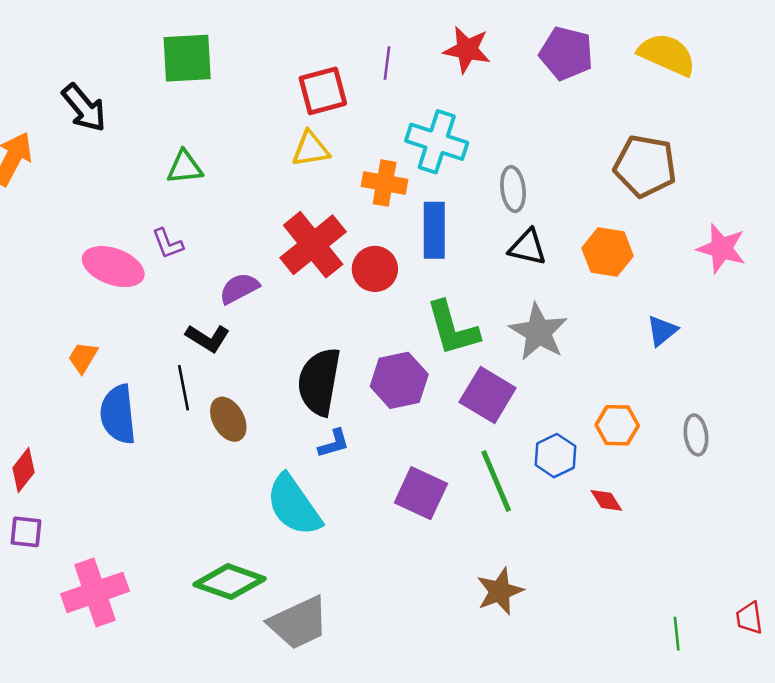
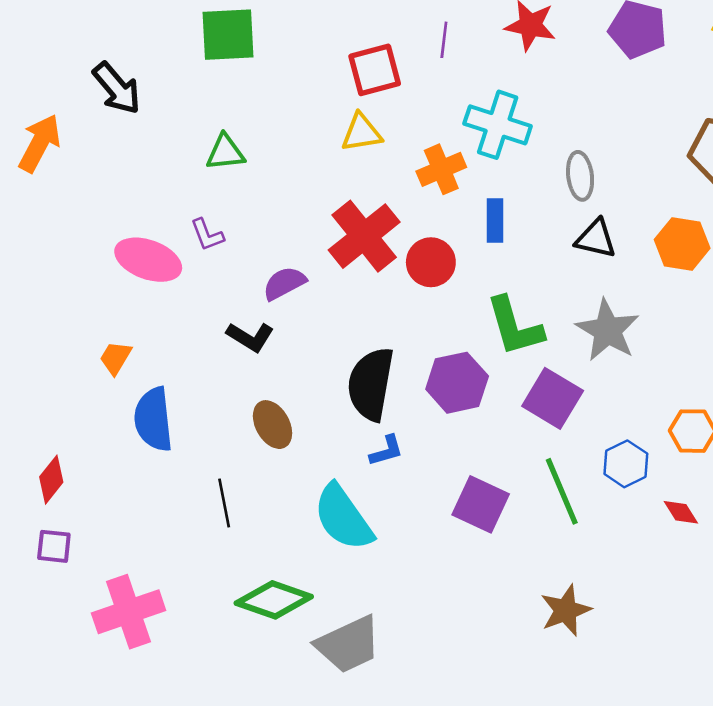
orange cross: (385, 183) -> (441, 169), turned -33
blue rectangle: (434, 230) -> (495, 220), size x0.7
black line: (183, 388) -> (224, 503), moved

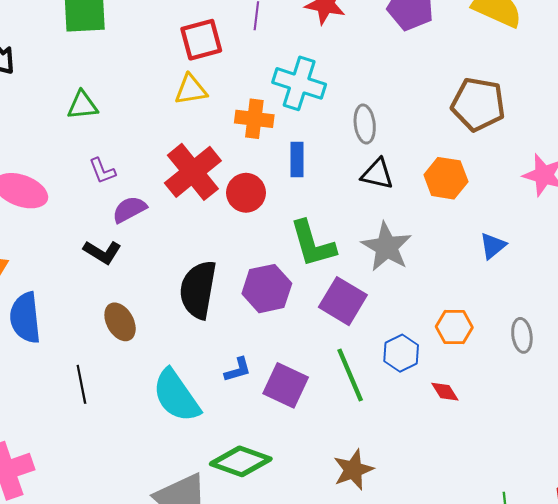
orange cross: (441, 169) -> (254, 119), turned 30
purple L-shape: (207, 235) -> (102, 171), moved
blue L-shape: (386, 451) -> (238, 370), moved
green diamond: (274, 600) -> (241, 461), moved

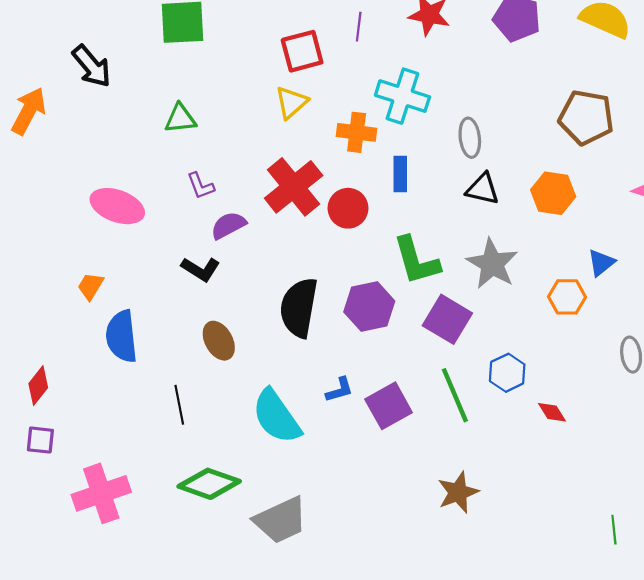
yellow triangle: (191, 90) -> (291, 102), turned -32
orange hexagon: (454, 327) -> (567, 297), moved
purple square: (286, 385) -> (389, 406), turned 36
green diamond: (241, 461) -> (209, 484), moved

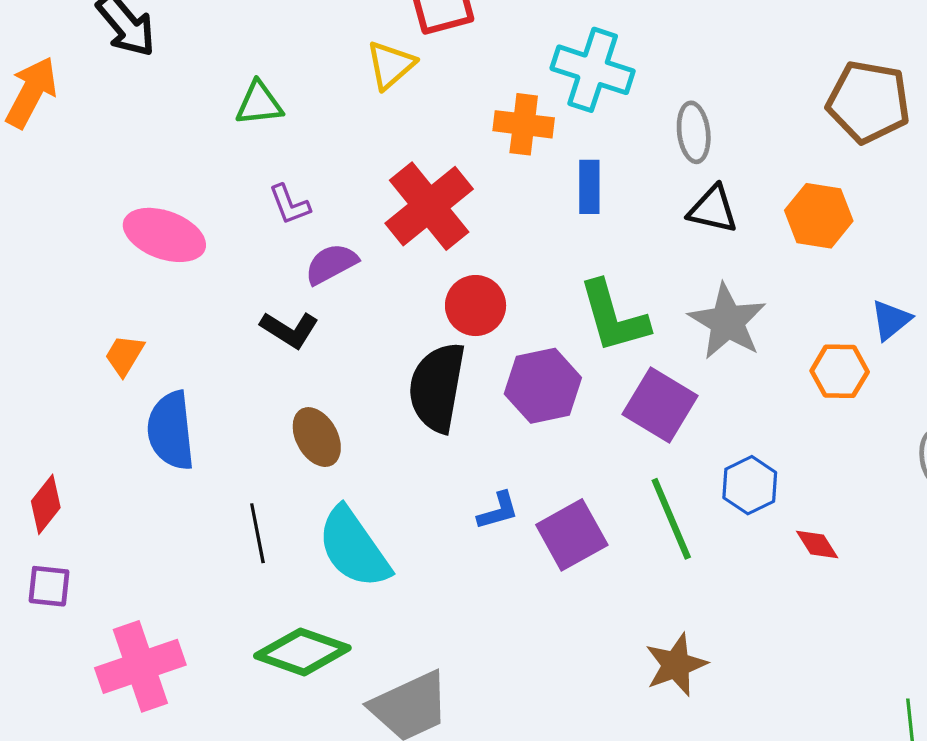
yellow triangle: (291, 102) -> (391, 65), moved
red circle: (348, 208) -> (476, 306), moved
cyan semicircle: (276, 417) -> (354, 548), moved

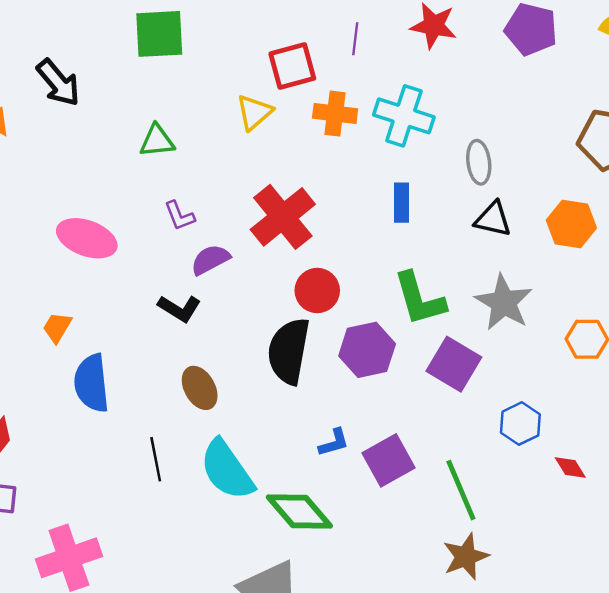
orange cross: (524, 124) -> (335, 114), moved
green line: (671, 519) -> (461, 490), moved
green diamond: (302, 652) -> (299, 511), moved, turned 30

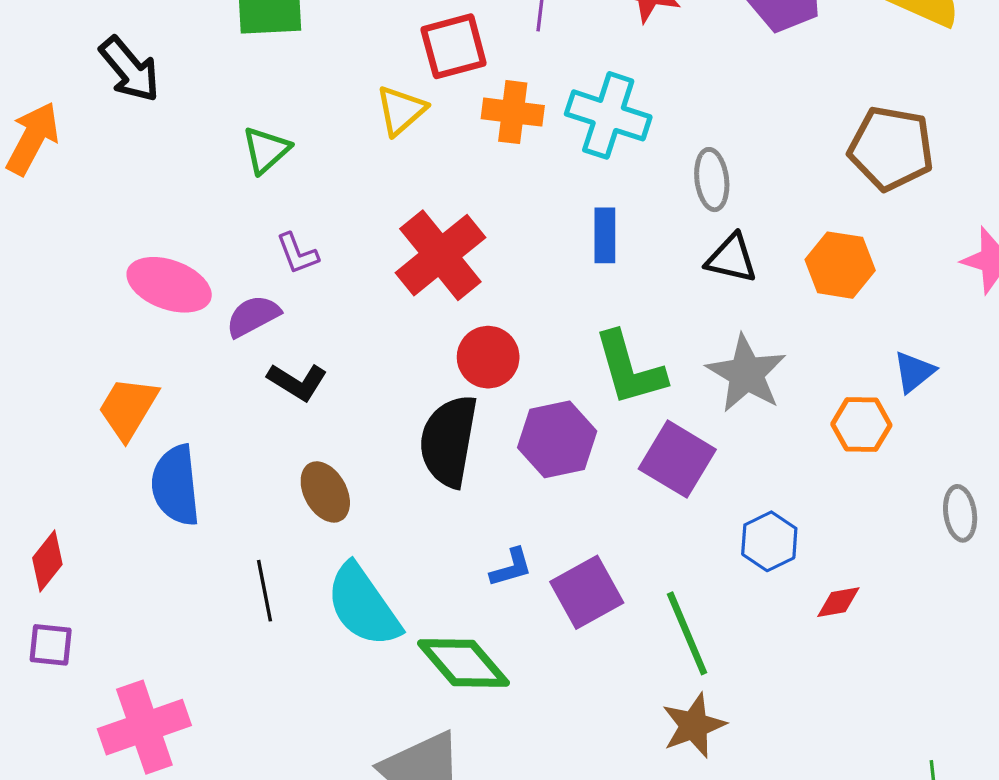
green triangle: (157, 141) -> (266, 150), turned -36
purple semicircle: (210, 260) -> (253, 316), moved
orange trapezoid: (57, 327) -> (128, 408), size x1.5
red diamond: (570, 467) -> (838, 602), turned -68

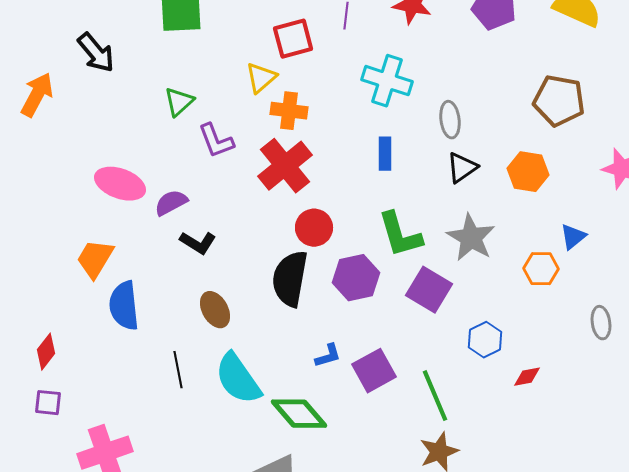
orange cross: (513, 112) -> (289, 111), moved
purple L-shape: (297, 254) -> (216, 141), moved, size x1.4
black triangle: (731, 258) -> (462, 168), turned -48

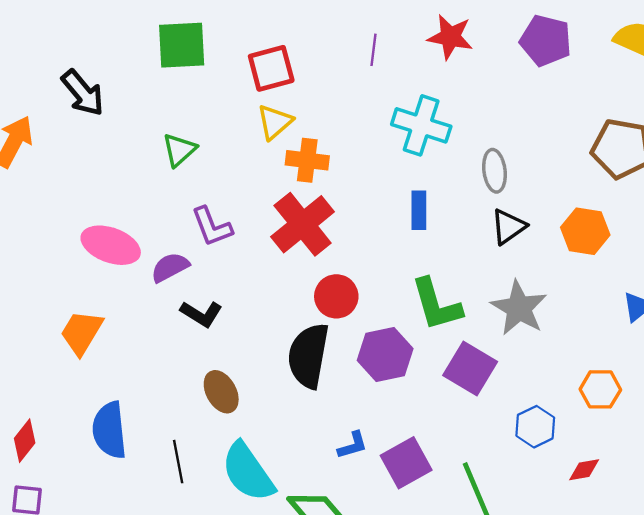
red square: (293, 39) -> (271, 68), moved
purple L-shape: (216, 141) -> (212, 227), moved
orange hexagon: (541, 269) -> (600, 389), moved
blue semicircle: (124, 306) -> (109, 430), moved

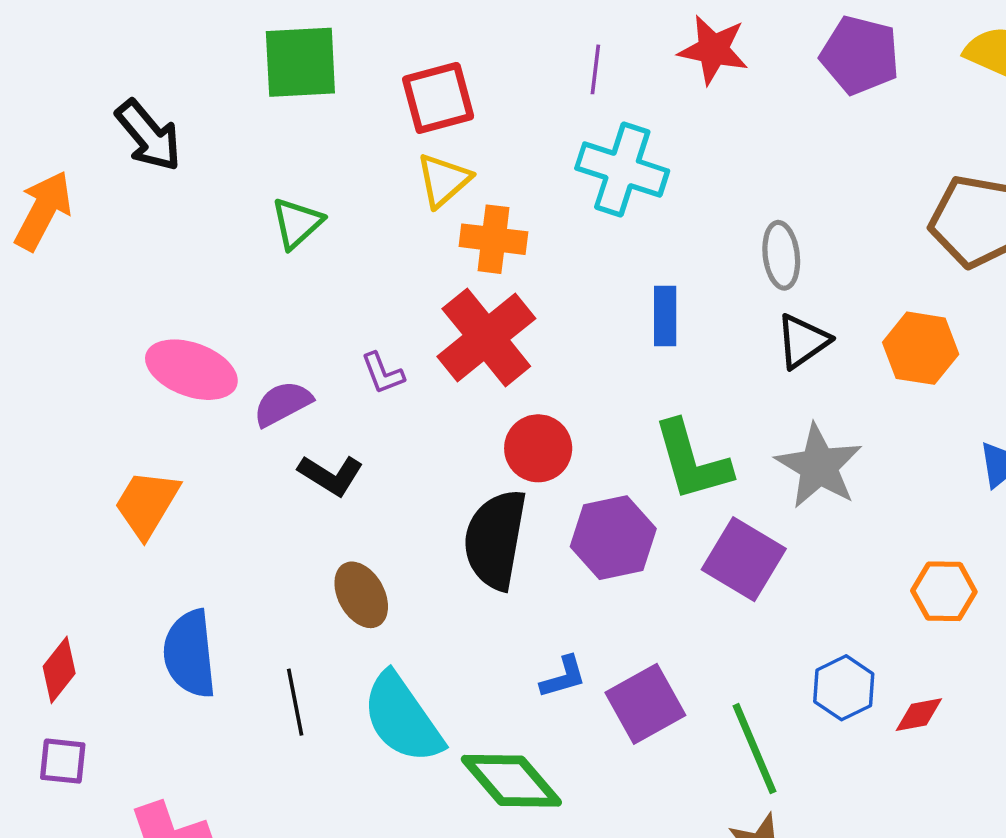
cyan cross: (421, 125) -> (622, 169), moved
purple L-shape: (212, 227) -> (383, 373), moved, size x0.7
blue hexagon: (535, 427) -> (844, 688), moved

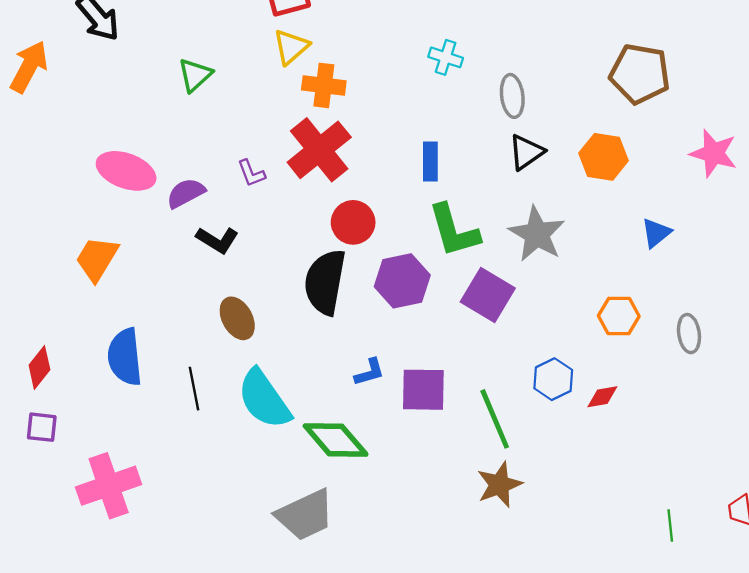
cyan cross: (622, 169) -> (446, 57), moved, size x0.6
blue rectangle: (665, 316) -> (430, 162), moved
purple square: (645, 704) -> (423, 390), turned 30

